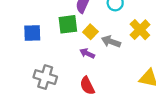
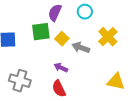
purple arrow: (87, 53) -> (61, 68), moved

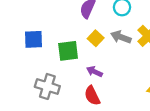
green square: (41, 32) -> (68, 51), moved
gray arrow: (81, 48) -> (121, 37), moved

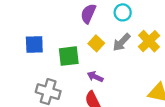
gray arrow: (121, 37) -> (122, 42), turned -66

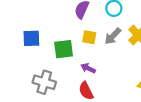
yellow square: (96, 43) -> (89, 37), turned -32

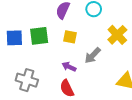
gray arrow: (113, 36) -> (93, 55), moved
green square: (64, 49) -> (39, 36), moved

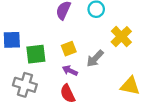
green square: (39, 36) -> (36, 54), moved
yellow square: (70, 37) -> (69, 49), moved, turned -32

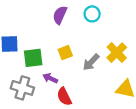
yellow cross: (121, 37) -> (117, 53), moved
purple arrow: (70, 71) -> (50, 78), moved

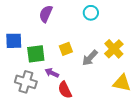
purple semicircle: (60, 15) -> (46, 14), moved

